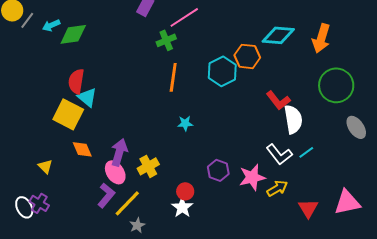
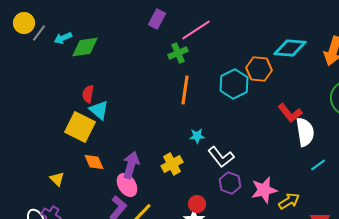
red semicircle: (76, 81) -> (88, 94), size x0.7
white L-shape: (279, 154) -> (221, 157), moved
yellow cross: (148, 166) -> (172, 164), moved

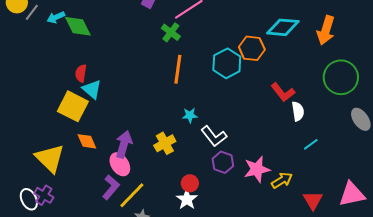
green diamond: (85, 47) -> (78, 26), turned 72
green cross: (178, 53) -> (171, 32), turned -30
white semicircle: (305, 132) -> (298, 111), size x0.7
yellow triangle: (57, 179) -> (50, 158), size x2.0

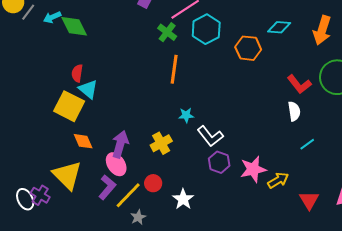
cyan diamond: (283, 27) -> (279, 27), size x0.7
cyan hexagon: (227, 63) -> (206, 29), moved
red L-shape: (283, 92) -> (299, 84), moved
yellow triangle: (50, 158) -> (67, 175), moved
red circle: (190, 183) -> (153, 183), moved

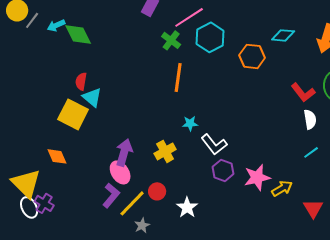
white semicircle: (294, 111) -> (310, 119), moved
orange diamond: (83, 141) -> (57, 156), moved
yellow triangle: (67, 175) -> (26, 183), moved

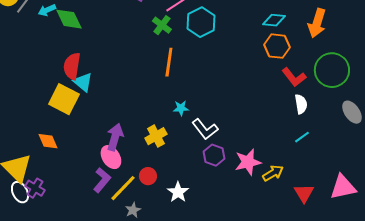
orange hexagon: (252, 56) -> (277, 46), moved
red semicircle: (81, 81) -> (72, 66), size x1.5

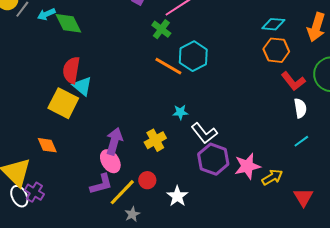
cyan hexagon: (201, 22) -> (193, 56), moved
orange line: (169, 62) -> (168, 66), turned -68
purple hexagon: (214, 155) -> (213, 159), size x1.4
purple L-shape: (102, 180) -> (101, 184), turned 35

